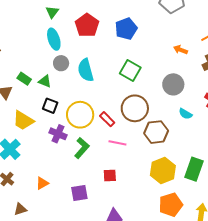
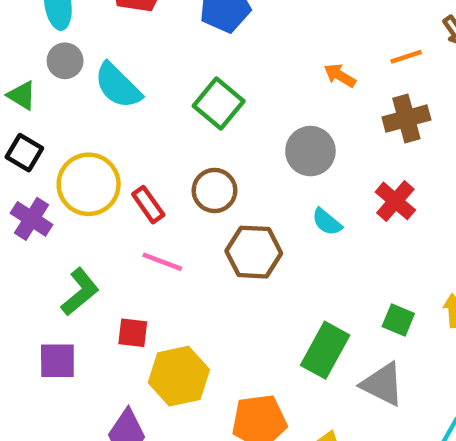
cyan semicircle: (86, 70) -> (118, 86), turned -40
brown circle: (135, 108) -> (214, 190), size x0.7
green L-shape: (82, 148) -> (80, 292), moved
yellow hexagon: (163, 170) -> (179, 376), moved

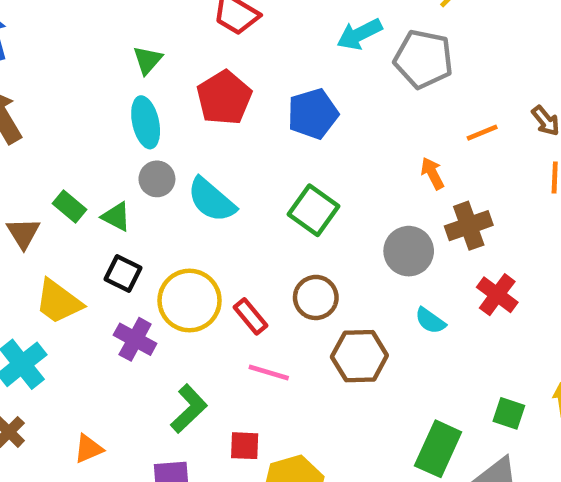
orange line: (406, 57) -> (482, 133), moved
orange arrow: (340, 75) -> (432, 173), turned 36
brown cross: (406, 119) -> (469, 226), moved

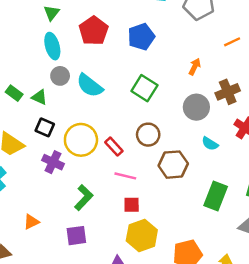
orange arrow: (432, 173) -> (195, 67), moved, turned 56
red square: (245, 446) -> (132, 205), moved
green rectangle: (438, 449) -> (216, 196), moved

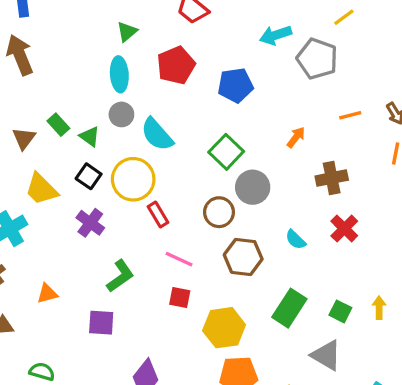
gray circle: (196, 107) -> (253, 187), moved
yellow circle: (81, 140) -> (133, 179), moved
red rectangle: (114, 147) -> (158, 215), moved
yellow hexagon: (142, 235) -> (224, 328), moved

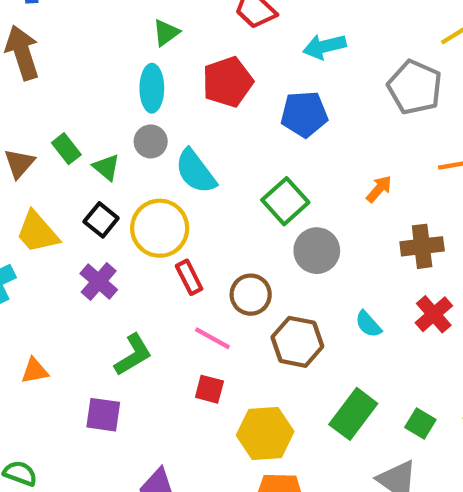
cyan arrow: (276, 35) -> (324, 47), moved
brown circle: (219, 212) -> (251, 295), moved

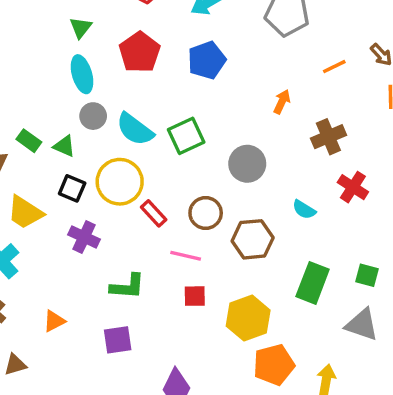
green square: (285, 201) -> (186, 136), moved, turned 33
green L-shape: (133, 355) -> (127, 286), turned 51

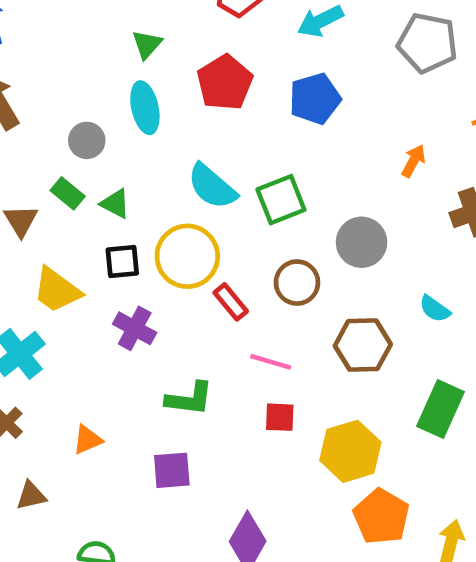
gray circle: (93, 116) -> (87, 140), moved
black square: (72, 188) -> (122, 262), turned -32
brown circle: (206, 213) -> (297, 283), moved
orange pentagon: (274, 365) -> (381, 517), turned -30

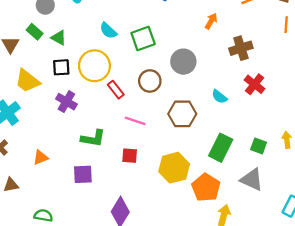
cyan semicircle: (212, 186) -> (108, 31), size x0.7
red square: (280, 417) -> (130, 156), moved
orange pentagon: (381, 517) -> (206, 188), moved

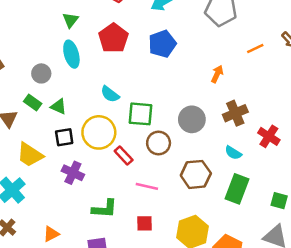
green square: (143, 39) -> (141, 114), moved, turned 30
brown cross: (241, 48) -> (235, 113), moved
green rectangle: (221, 148) -> (237, 189), moved

